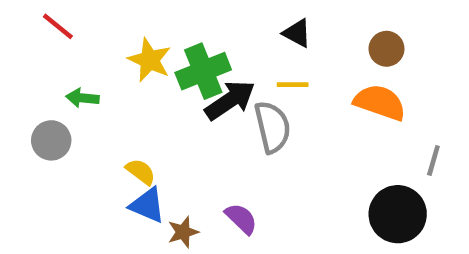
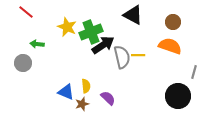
black triangle: (297, 33) -> (133, 15), size x1.5
yellow line: (293, 85) -> (138, 55), moved
yellow semicircle: (141, 172) -> (86, 86), moved, turned 48

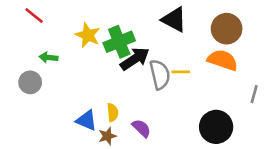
brown circle: (173, 22) -> (227, 29), size x1.5
black circle: (178, 96) -> (216, 127), moved

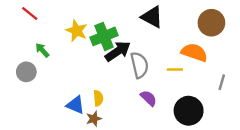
brown circle: (227, 29) -> (211, 23), moved
green arrow: (48, 57) -> (42, 50), turned 42
yellow line: (181, 72) -> (175, 70), moved
purple semicircle: (141, 128) -> (149, 98), moved

